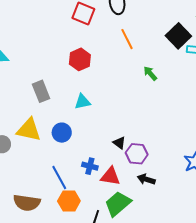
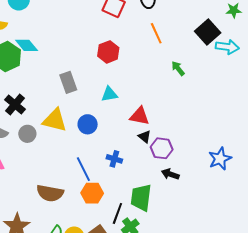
red triangle: (110, 176) -> (140, 116), moved
green trapezoid: (118, 204) -> (141, 198), turned -44

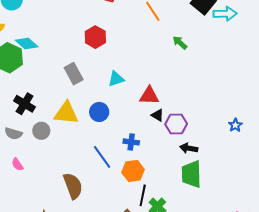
red hexagon: (108, 52) -> (95, 37), moved
blue star: (220, 159) -> (235, 125), size x0.6
brown semicircle: (50, 193) -> (73, 186), turned -112
orange hexagon: (92, 193) -> (133, 171), moved
green trapezoid: (141, 198) -> (191, 174), moved

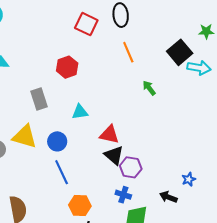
black triangle: (158, 115) -> (114, 155), size x1.5
blue cross: (131, 142) -> (123, 195), moved
black arrow: (189, 148) -> (168, 197), moved
blue line: (102, 157) -> (62, 172), moved

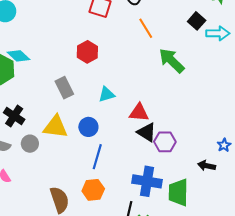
black square: (180, 52) -> (197, 21), size x0.7
green arrow: (149, 88) -> (172, 61), size x1.8
blue line: (62, 172) -> (97, 157), turned 50
blue cross: (123, 195) -> (147, 181), moved, size x1.8
orange hexagon: (80, 206) -> (93, 190), moved

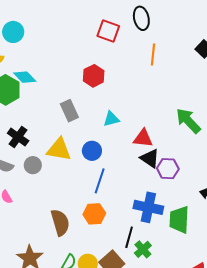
orange line: (146, 28) -> (153, 54), turned 35
green arrow: (172, 61) -> (188, 121), moved

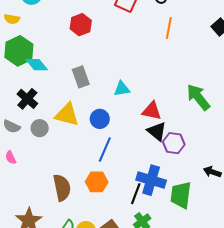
red hexagon: (94, 76) -> (81, 25), moved
cyan diamond: (25, 77) -> (37, 65), moved
black line: (129, 237) -> (136, 194), moved

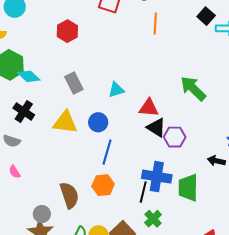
gray circle: (40, 128) -> (42, 214), moved

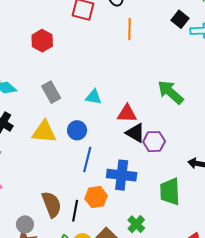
cyan triangle: (116, 90) -> (94, 97), turned 30
blue cross: (157, 177) -> (122, 175), moved
orange hexagon: (103, 185) -> (96, 197), moved
black line: (143, 192) -> (75, 211), moved

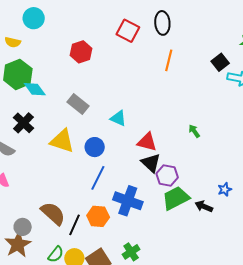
gray rectangle: (51, 92) -> (78, 104), turned -35
green arrow: (170, 92) -> (194, 131), size x0.5
green trapezoid: (170, 192) -> (176, 198), moved, turned 52
brown semicircle: (52, 204) -> (53, 213), turned -40

